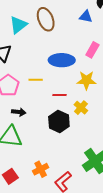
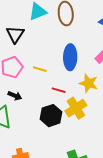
blue ellipse: (62, 60) -> (70, 57), turned 75
yellow cross: (81, 108) -> (76, 108), size x1.5

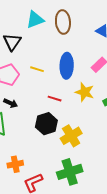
yellow line: (40, 69) -> (37, 69), moved
yellow cross: (76, 108) -> (71, 136), moved

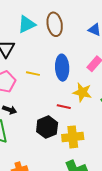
red line: (55, 99) -> (64, 107), moved
yellow cross: (71, 136) -> (73, 137), turned 30

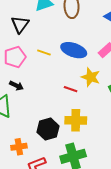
blue ellipse: (62, 68) -> (74, 50), turned -75
black hexagon: (47, 127) -> (48, 129), moved

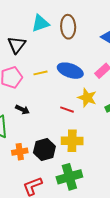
yellow line: (44, 52) -> (40, 73), turned -32
black arrow: (16, 86) -> (22, 110), moved
orange cross: (19, 147) -> (20, 152), moved

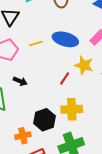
red line: (67, 110) -> (65, 78), turned -72
orange cross: (20, 152) -> (23, 136), moved

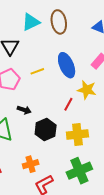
blue ellipse: (65, 39) -> (67, 65), turned 55
black hexagon: (45, 120) -> (46, 130), moved

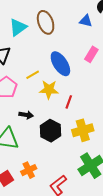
yellow star: (87, 90) -> (49, 90), moved
orange cross: (31, 164) -> (29, 170), moved

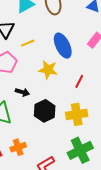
yellow line: (33, 75) -> (28, 43), moved
red line: (69, 102) -> (79, 81), moved

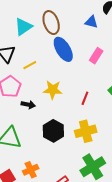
blue ellipse: (63, 46) -> (63, 49), moved
black arrow: (22, 92) -> (28, 105), moved

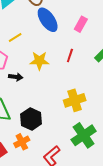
red line: (85, 98) -> (70, 56), moved
black hexagon: (53, 131) -> (31, 119), moved

